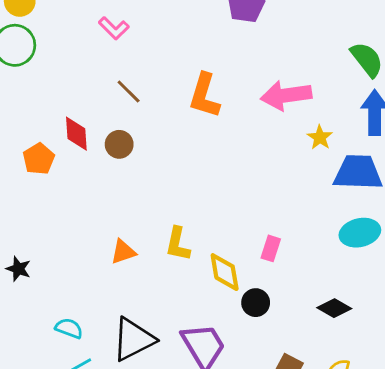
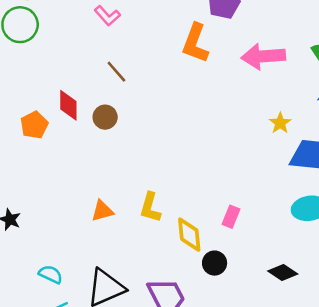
pink arrow: (286, 95) -> (263, 56), moved
orange L-shape: (204, 96) -> (195, 43), moved

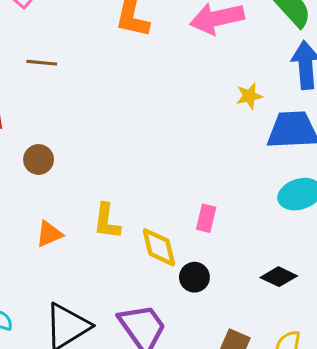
brown line: (116, 72) -> (42, 63), turned -35
brown circle: (105, 117) -> (39, 159), moved
yellow star: (280, 123) -> (249, 96), turned 30

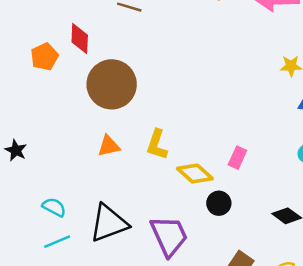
brown circle: (39, 159) -> (112, 84), size x2.0
yellow diamond: (159, 247) -> (195, 174), turned -45

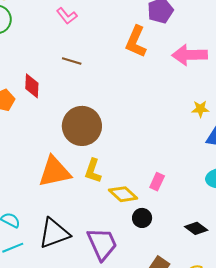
brown circle: (112, 84) -> (82, 126), moved
orange triangle: (109, 146) -> (54, 172), size x1.8

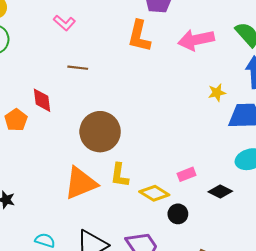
pink rectangle: (157, 182) -> (186, 174), turned 54
black diamond: (196, 228) -> (220, 191), moved

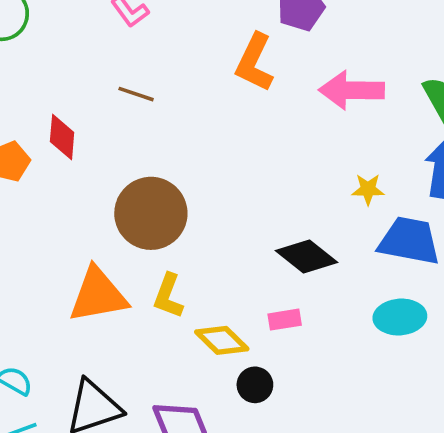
black diamond: (220, 191) -> (306, 257), moved, size x1.4

